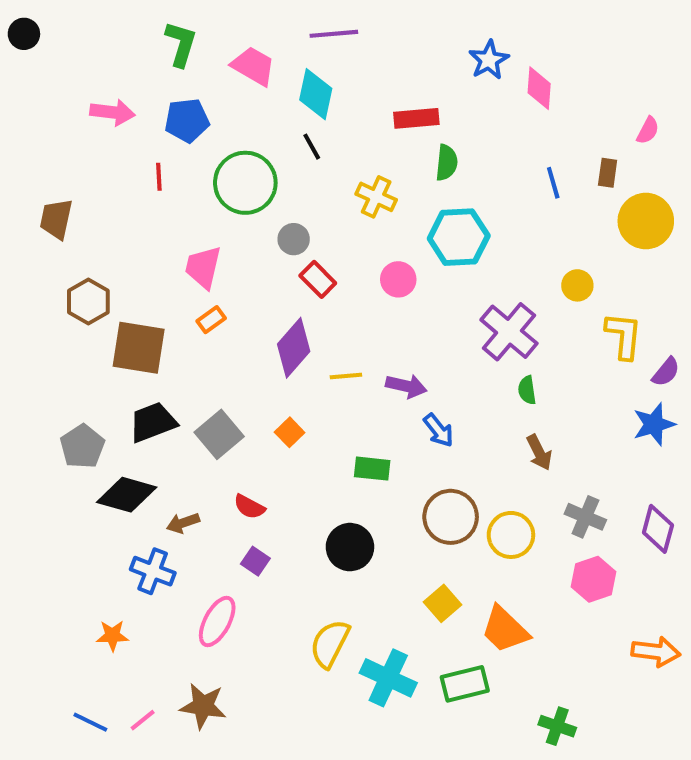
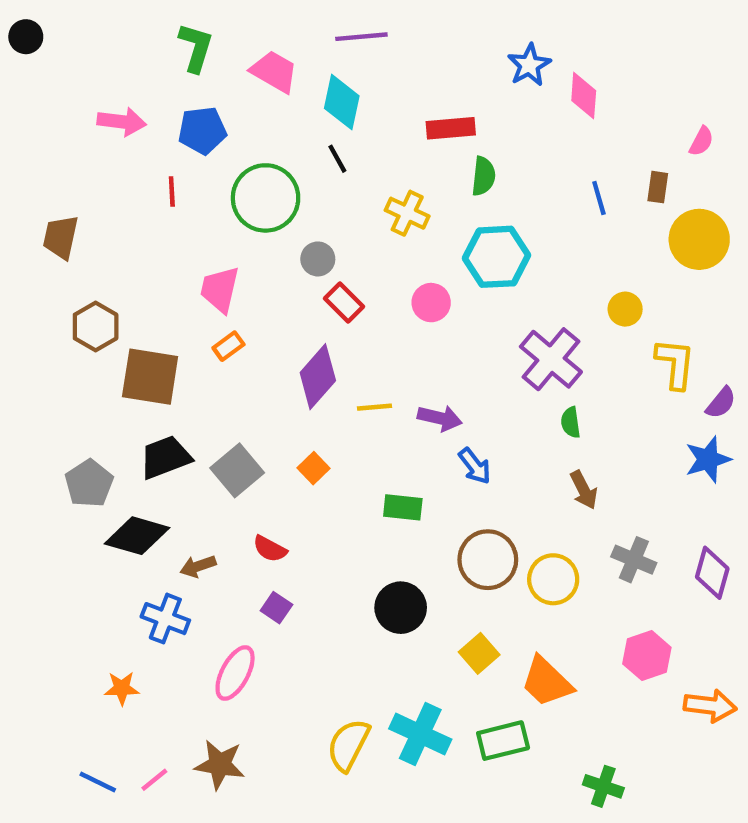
black circle: (350, 547) -> (401, 608), moved
pink hexagon: (593, 579) -> (647, 656), moved
yellow semicircle: (330, 644) -> (348, 745), moved

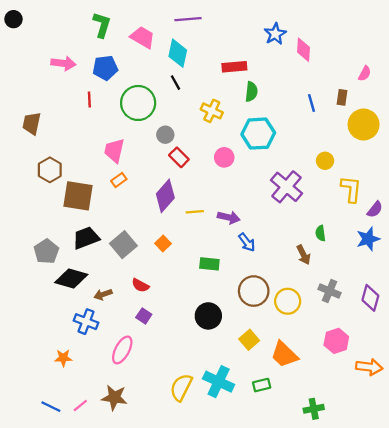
green semicircle: (571, 422) -> (320, 233), moved
green rectangle: (503, 741) -> (262, 385), size x0.7
green cross: (603, 786) -> (314, 409), turned -30

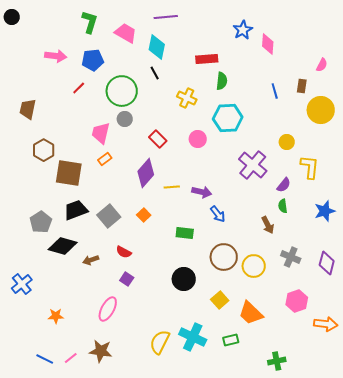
red line: (89, 100) -> (79, 88), turned 48
gray circle: (165, 135) -> (125, 119), moved
purple semicircle: (375, 209) -> (284, 185), moved
blue cross: (86, 322) -> (22, 284), moved, turned 30

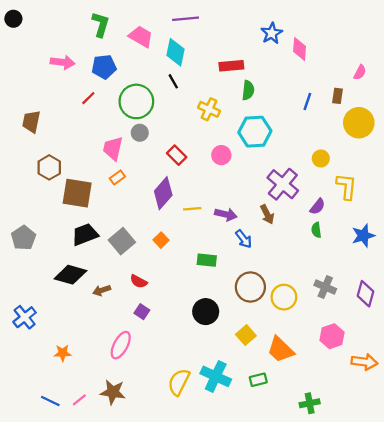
blue line: (275, 91) -> (307, 101), turned 35
gray pentagon: (41, 222) -> (23, 238), moved
brown arrow: (268, 225) -> (267, 214), moved

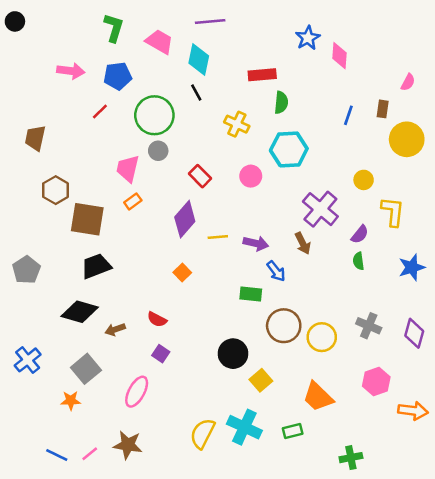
gray square: (122, 241) -> (86, 369), moved
green rectangle: (207, 260) -> (251, 294), moved
yellow square: (246, 335) -> (261, 380), moved

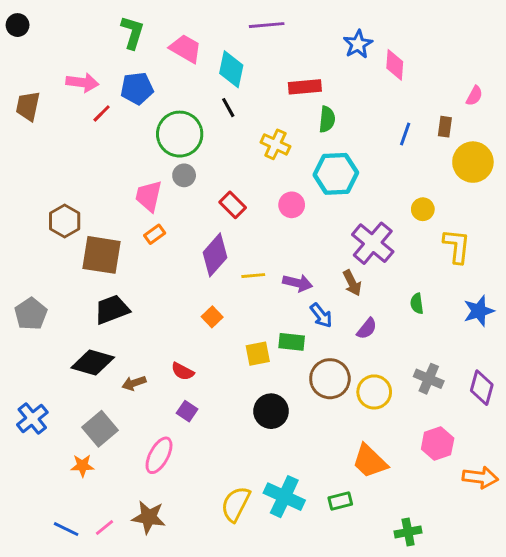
purple line: (210, 21) -> (267, 25), moved
red line: (100, 111) -> (102, 113), moved
brown trapezoid: (35, 138) -> (28, 106), moved
purple semicircle: (360, 234) -> (367, 329), moved
yellow square: (261, 380) -> (258, 354), moved, turned 30

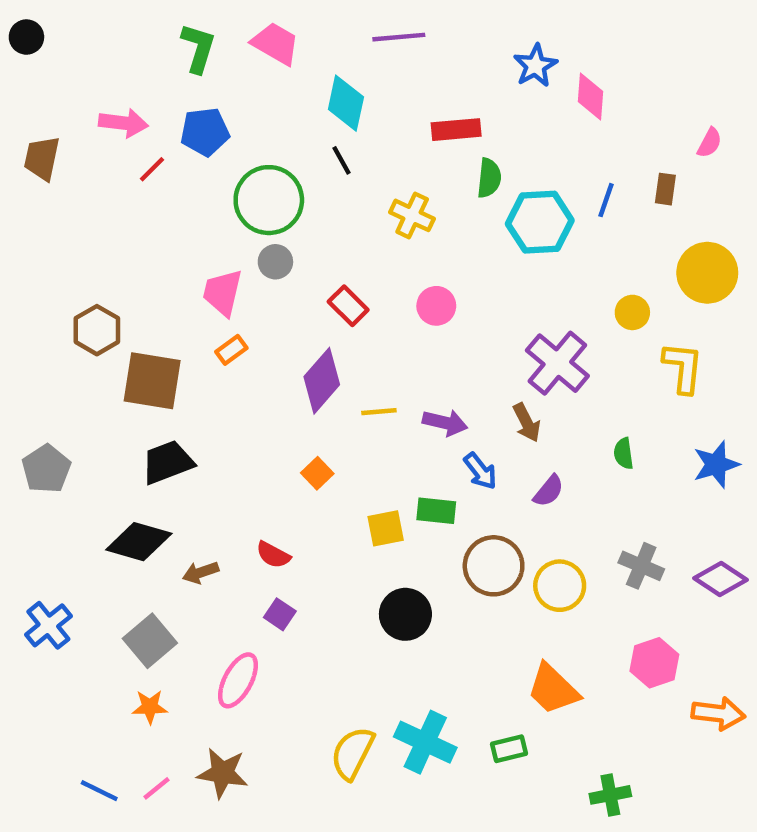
pink trapezoid: (186, 49) -> (275, 44), moved
yellow circle: (473, 162) -> (707, 273), moved
cyan hexagon: (336, 174) -> (540, 222), moved
purple diamond: (482, 388) -> (721, 579), turned -72
orange star: (82, 466) -> (150, 707), moved

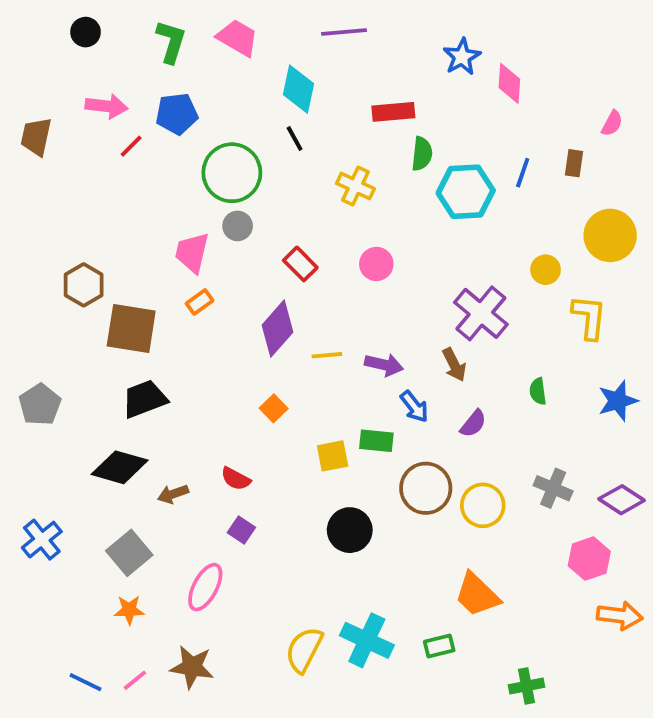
black circle: (26, 37) -> (86, 32), moved
pink hexagon: (654, 663) -> (589, 559), moved

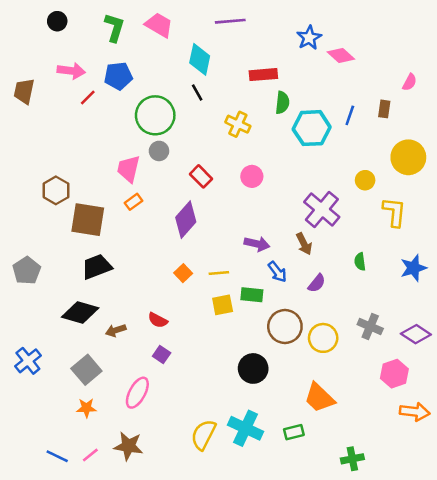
pink diamond: (509, 83) -> (341, 56), turned -52
yellow line: (327, 355) -> (219, 273), moved
black circle: (350, 530) -> (253, 368), moved

